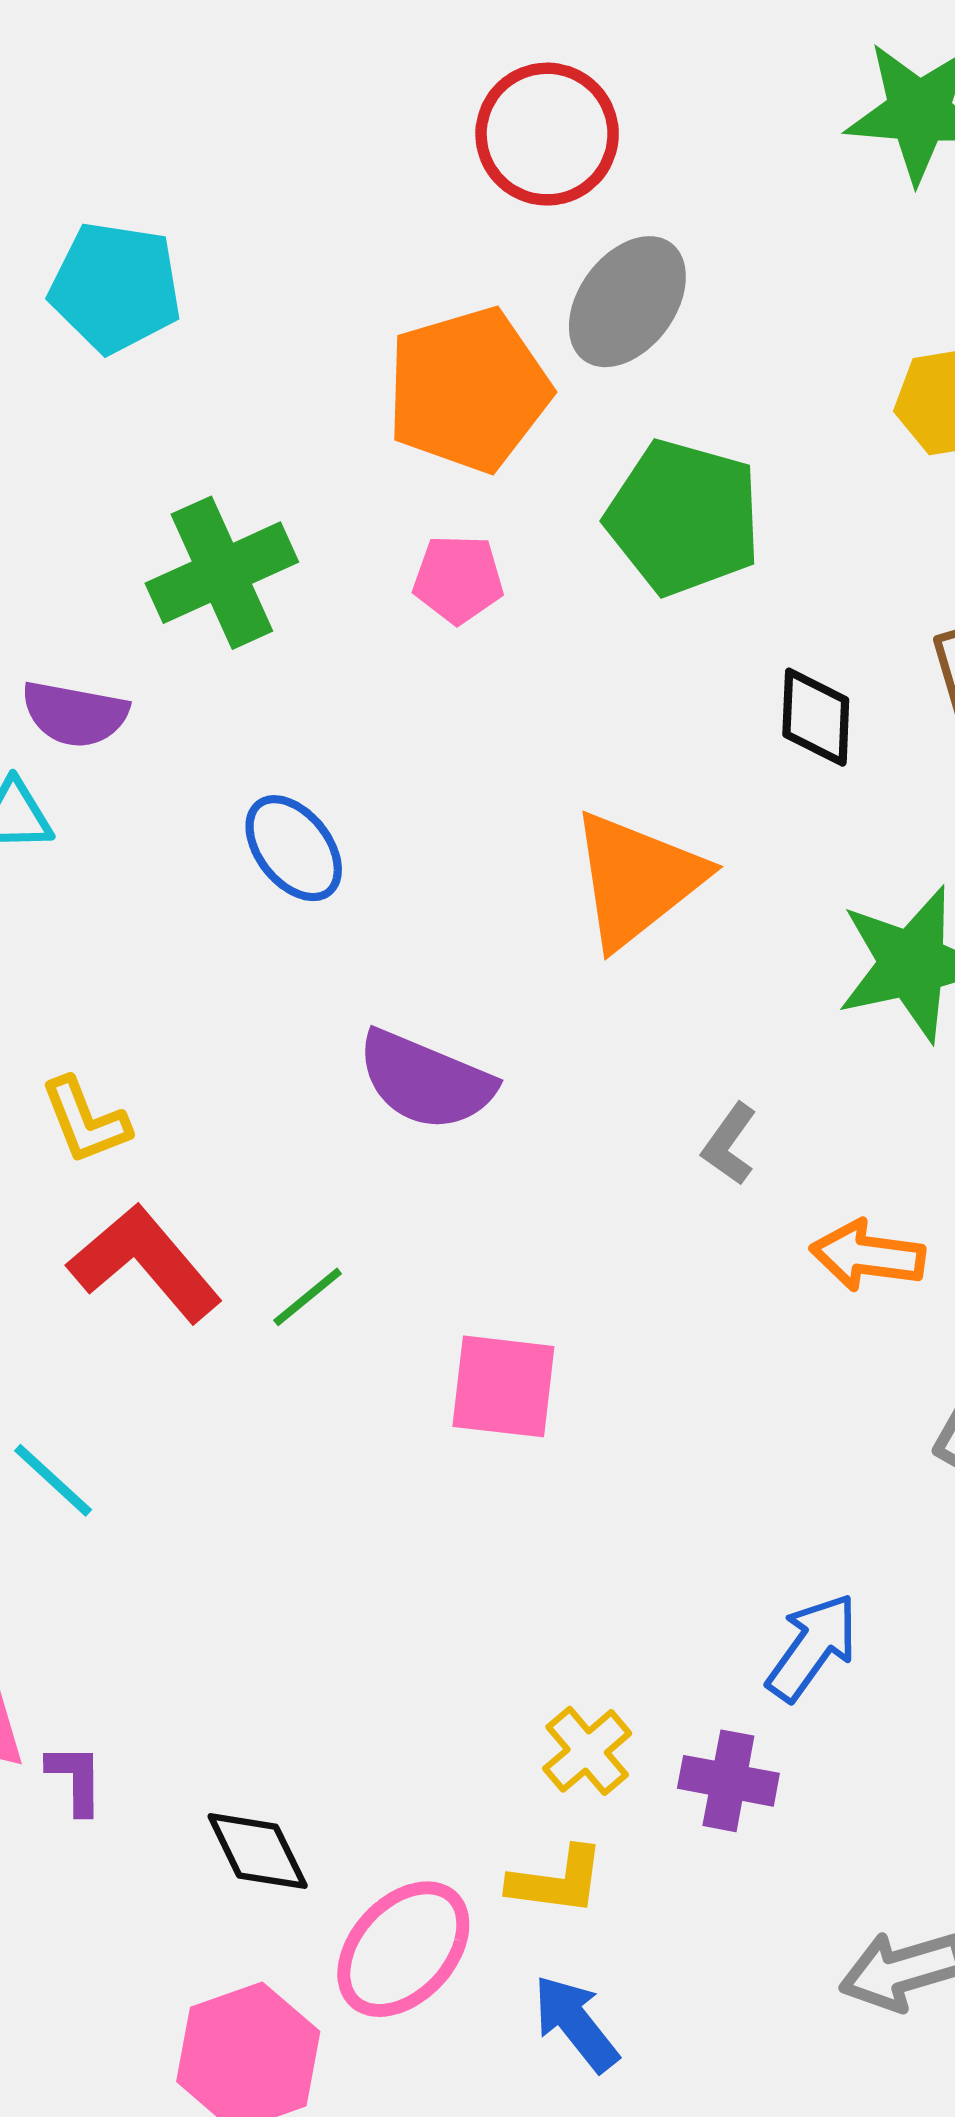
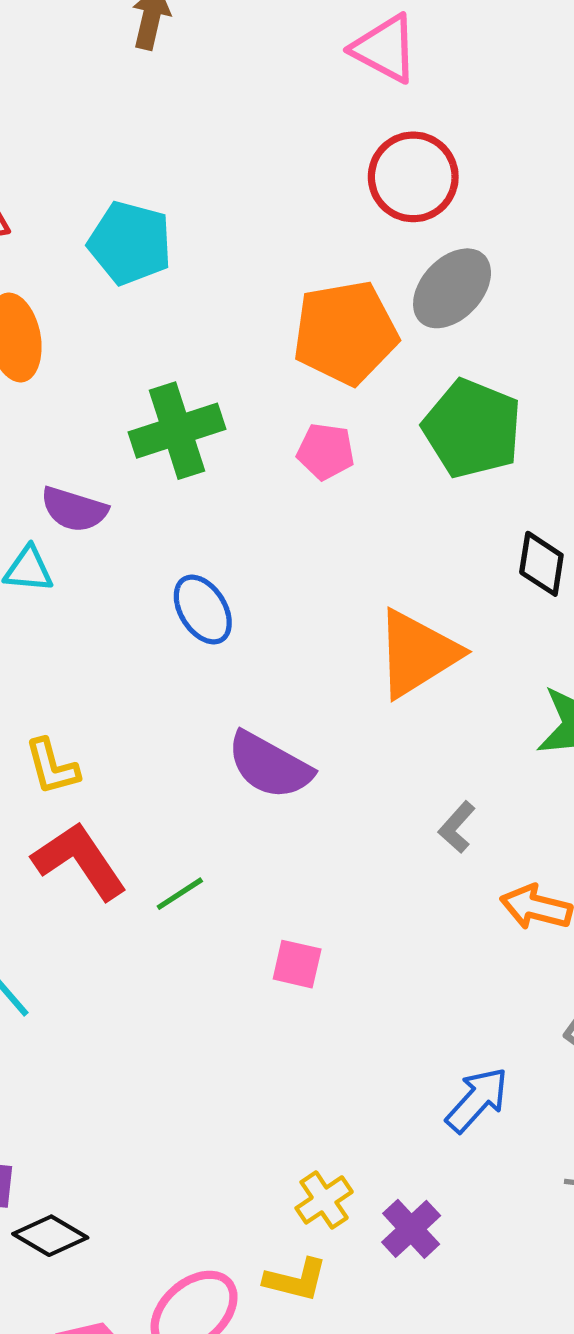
pink square: (503, 1386) -> (297, 964), size x0.7
blue arrow: (812, 1647) -> (477, 1100), moved
purple cross: (728, 1781) -> (411, 1229), turned 30
black diamond: (258, 1851) -> (50, 1236), moved, turned -40

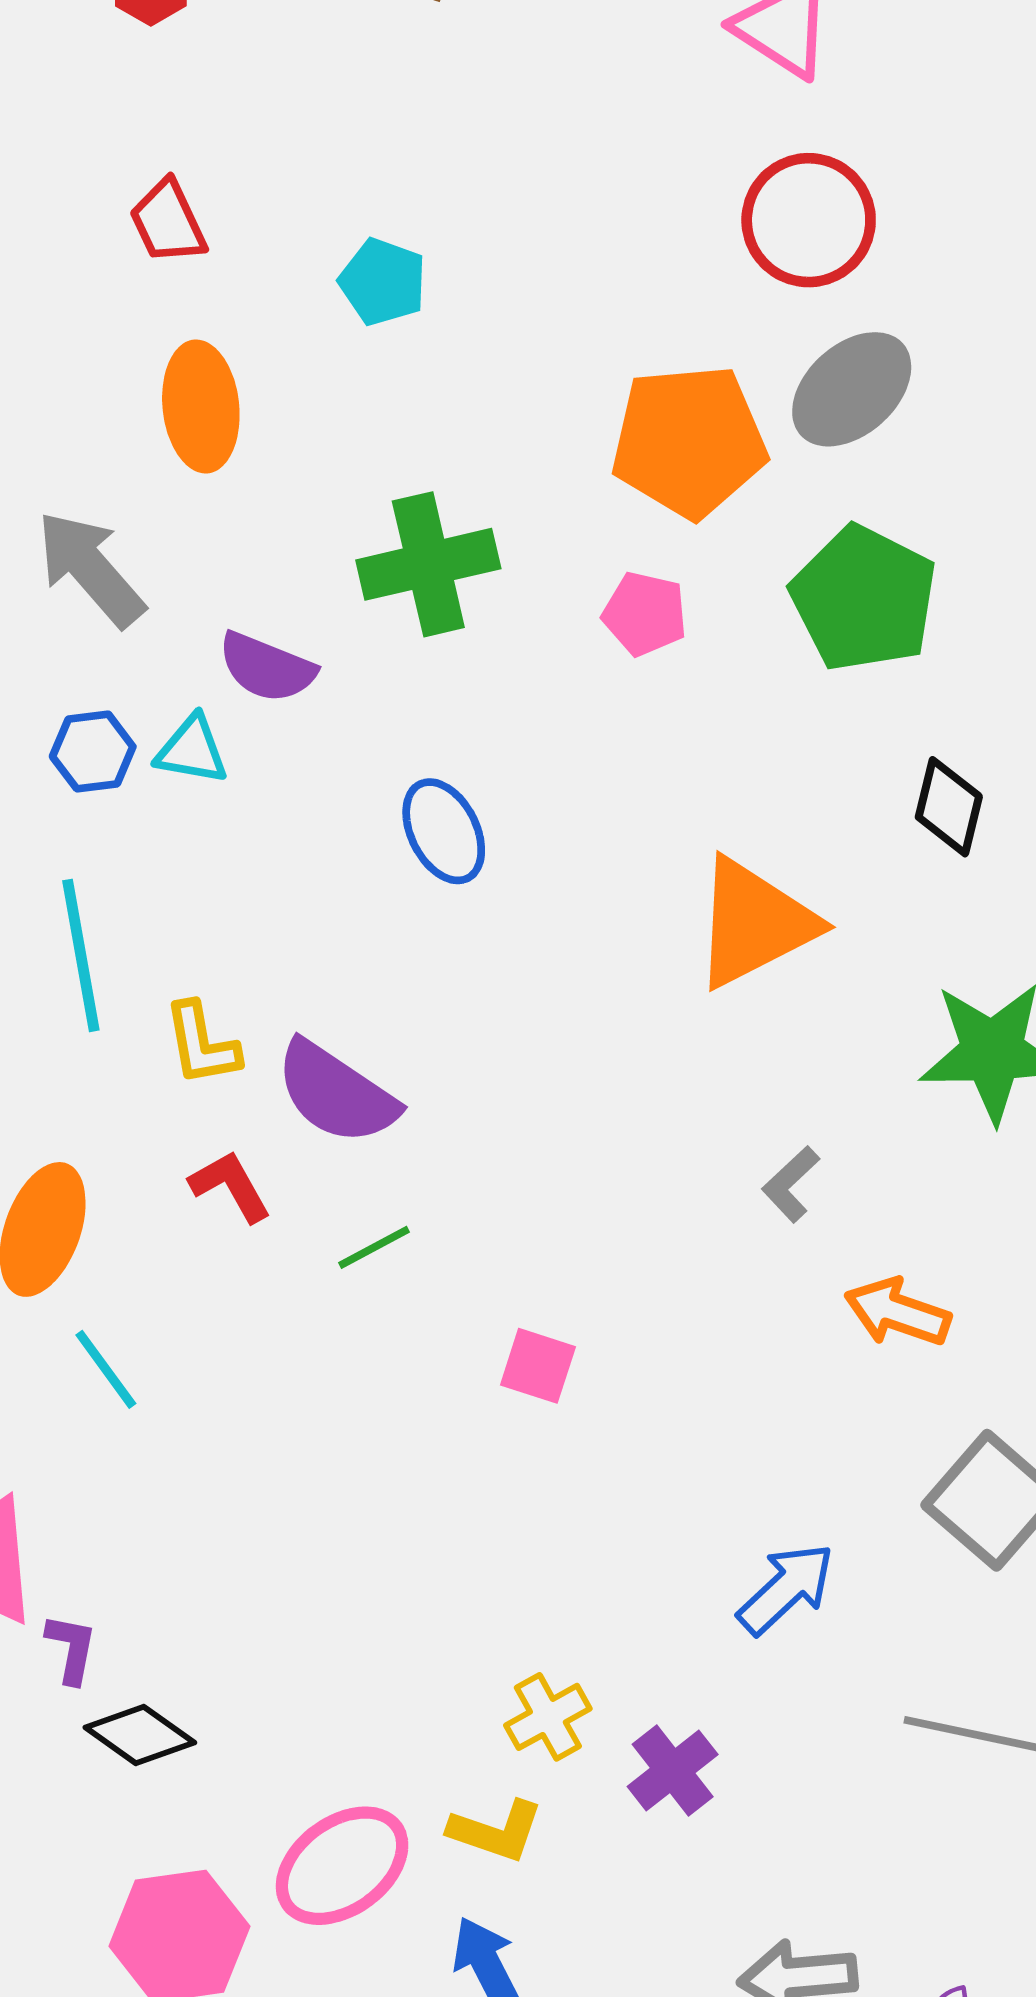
cyan pentagon: (130, 243) -> (383, 282), size x0.7
purple semicircle: (270, 765) -> (336, 1093), moved
red L-shape: (80, 861) -> (230, 1186), size x0.6

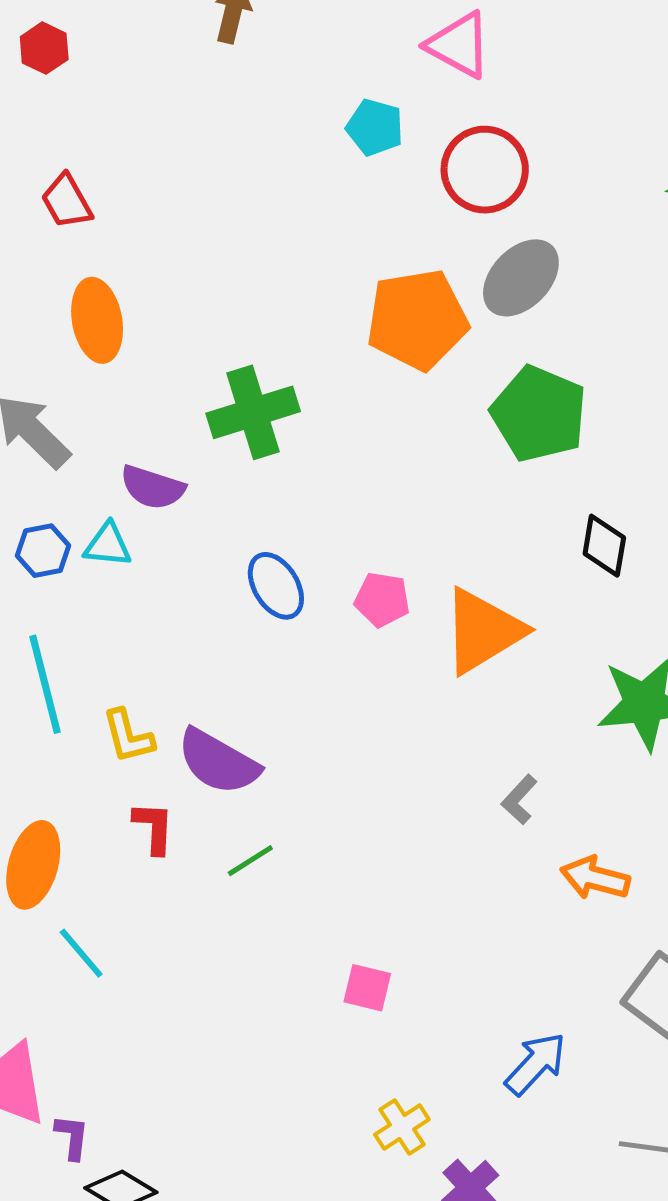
cyan pentagon: (383, 282) -> (375, 127), moved
pink pentagon: (645, 614) -> (382, 600), moved
red L-shape: (230, 1186) -> (154, 828), turned 36
pink square: (538, 1366) -> (367, 988), moved
yellow cross: (548, 1717) -> (402, 1127), moved

